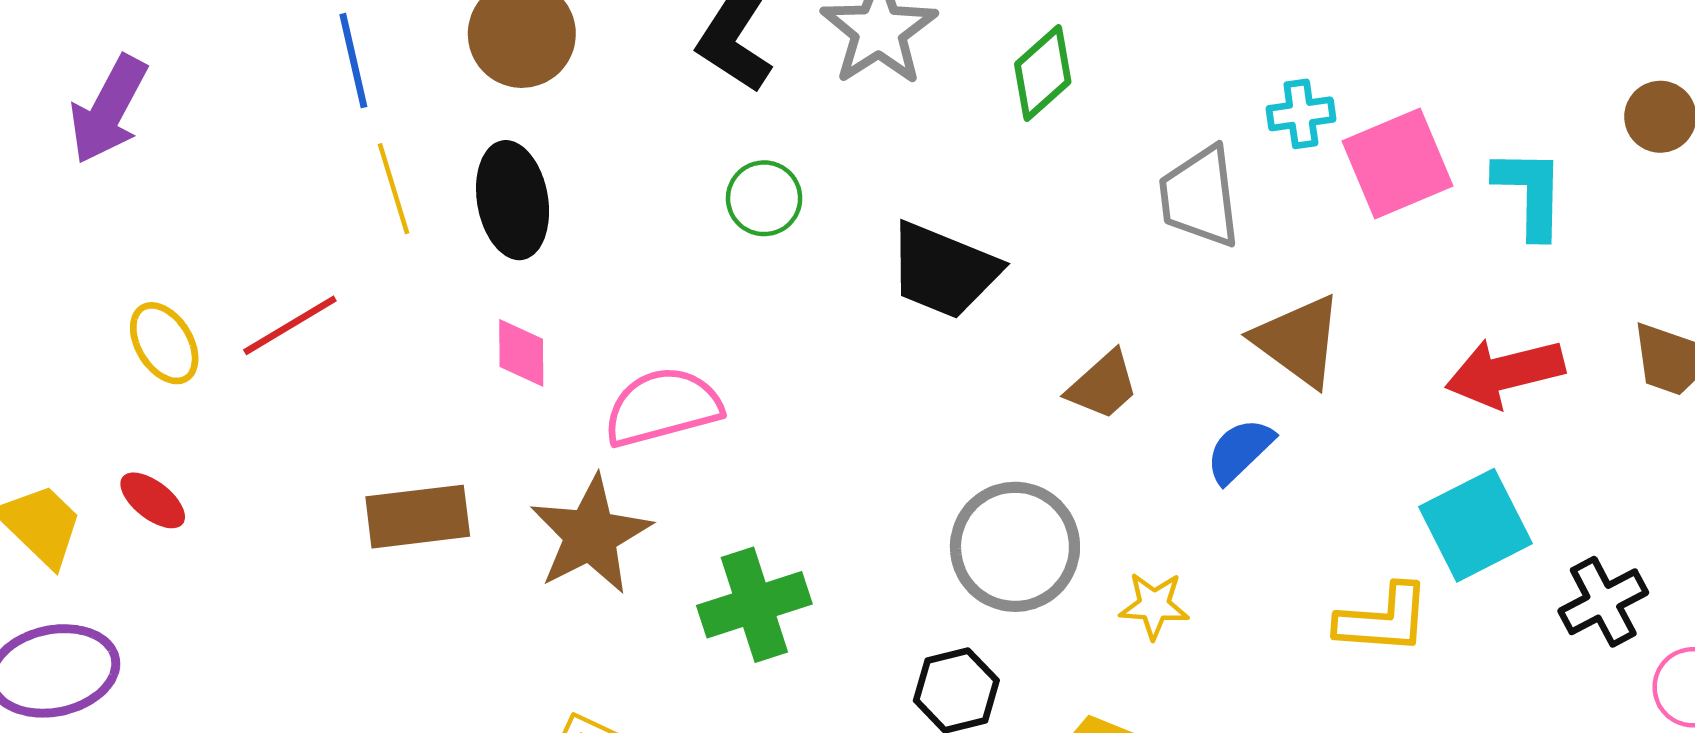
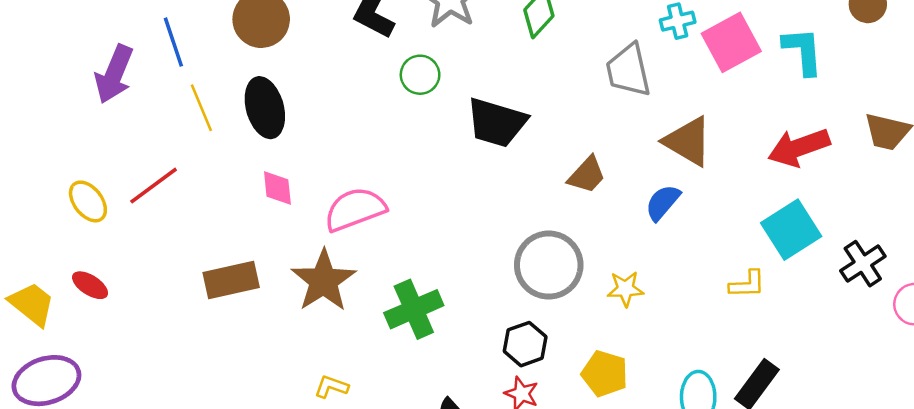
purple arrow: (108, 110) -> (114, 74), moved
green circle: (764, 198) -> (420, 75), moved
yellow L-shape: (1383, 619) -> (747, 284), size x0.7

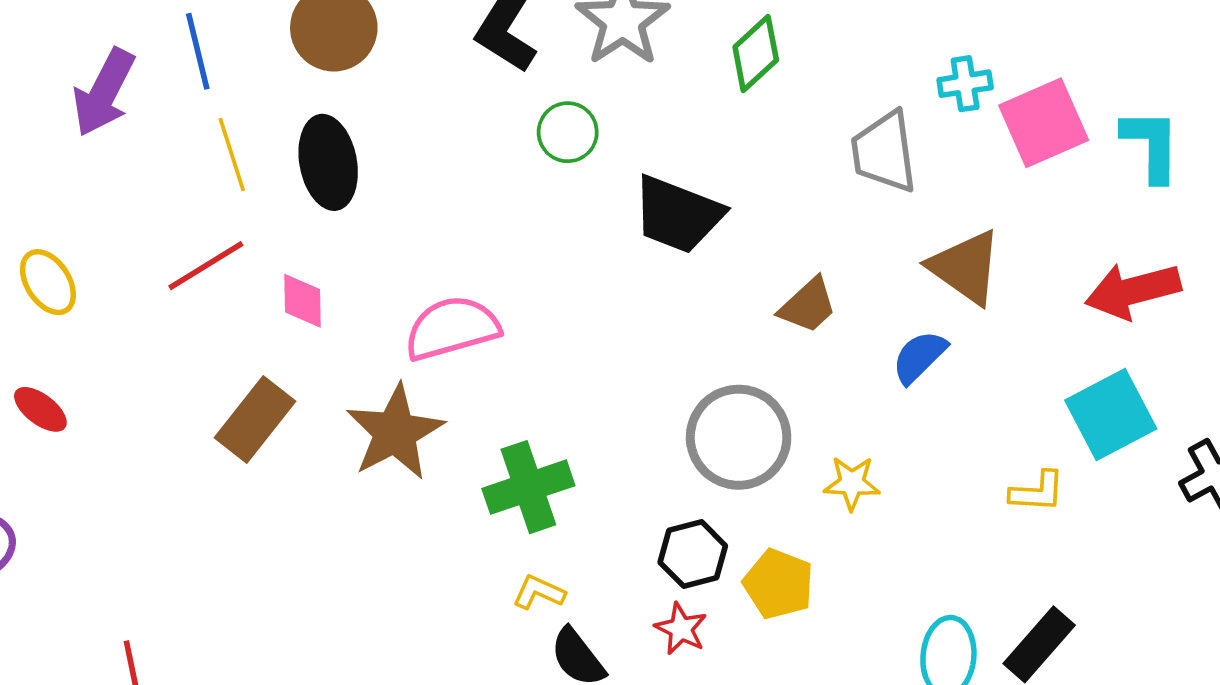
red line: (154, 186) -> (206, 266), moved
pink diamond: (277, 188) -> (303, 301), moved
brown rectangle: (231, 280) -> (255, 419), turned -44
yellow pentagon: (605, 374) -> (779, 584), moved
yellow L-shape: (331, 387) -> (539, 592), moved

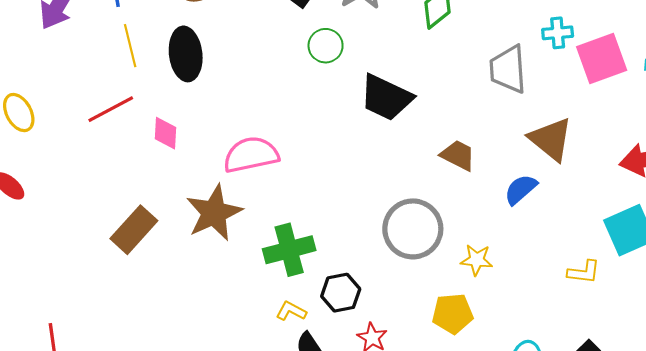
brown trapezoid: (808, 306) -> (458, 155), turned -114
brown rectangle: (255, 419) -> (134, 230), moved
black hexagon: (693, 554) -> (341, 293), moved
yellow pentagon: (779, 584) -> (453, 313), moved, turned -30

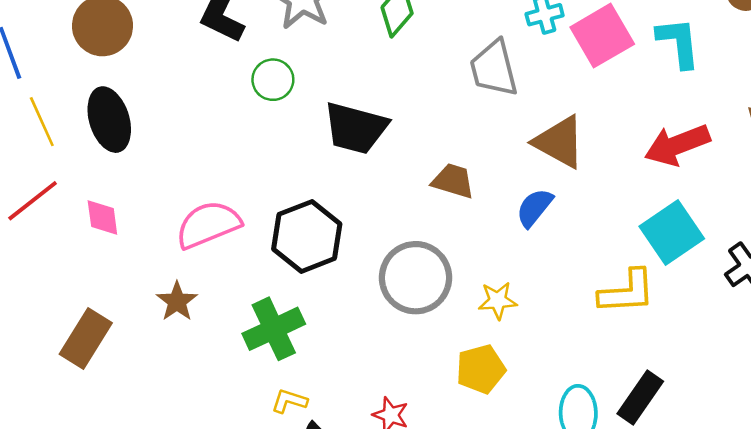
brown star: (214, 213) -> (177, 301), size x0.6
yellow L-shape: (584, 272) -> (627, 292), size x1.5
black hexagon: (341, 293) -> (307, 236), moved, size x1.5

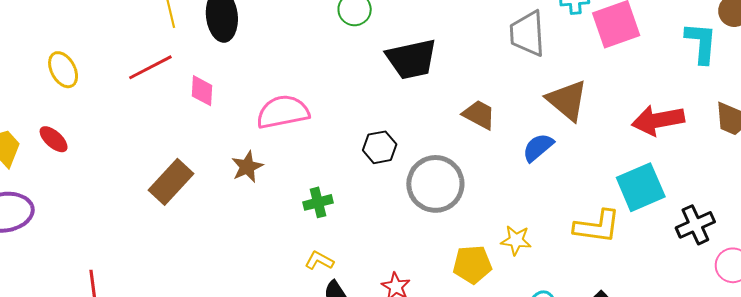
cyan L-shape: (678, 43) -> (701, 43), moved
black trapezoid: (356, 128) -> (411, 59), turned -38
black hexagon: (307, 236) -> (380, 147), moved, size x0.6
yellow star: (498, 301) -> (516, 240), moved
green cross: (274, 329) -> (318, 202), size x0.6

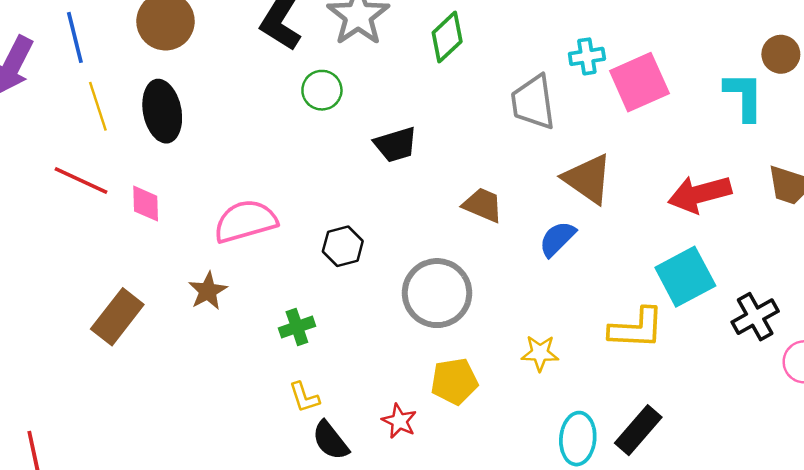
black trapezoid: (411, 59) -> (396, 145), size x0.7
red line: (150, 67) -> (81, 180), turned 57
black hexagon: (380, 147) -> (343, 246), moved
yellow L-shape: (319, 261) -> (304, 397), turned -132
yellow pentagon: (472, 264) -> (454, 381), moved

